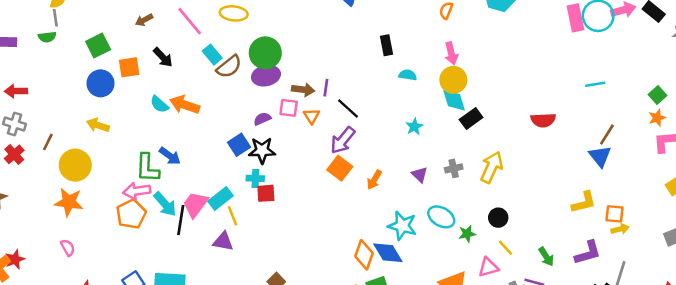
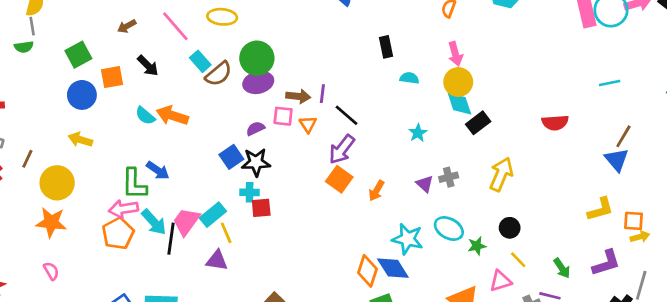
gray cross: (454, 168) -> (449, 177), moved

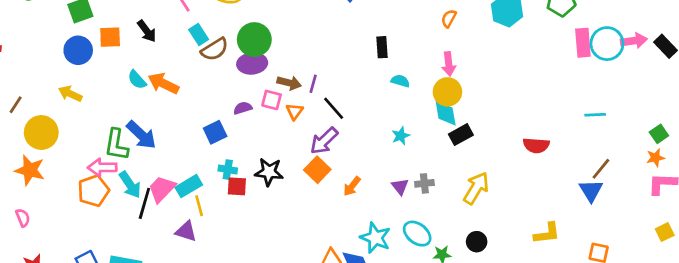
black star: (256, 162) -> (269, 172), moved
blue arrow: (158, 170) -> (141, 135), size x1.4
yellow L-shape: (600, 209) -> (547, 233), moved

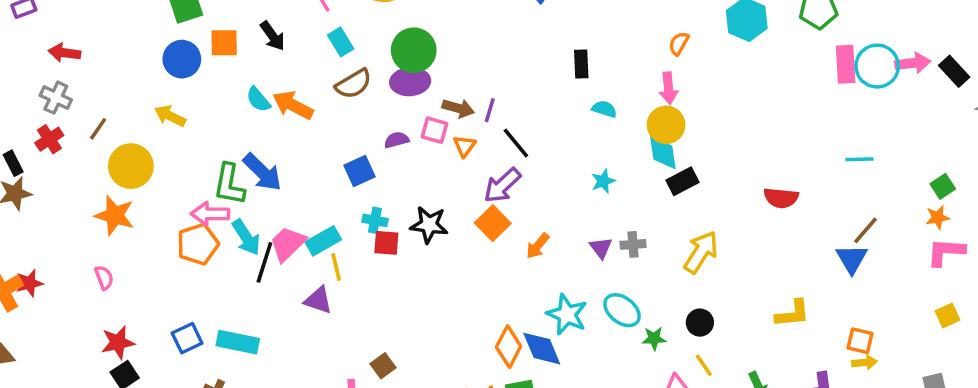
orange semicircle: (449, 18) -> (679, 43), moved
brown semicircle: (215, 49) -> (353, 84), moved

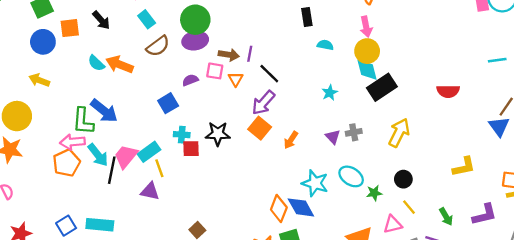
black rectangle: (683, 181) -> (382, 87), size x1.4

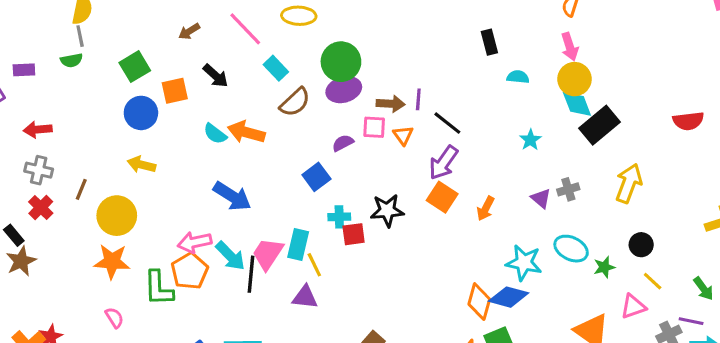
green L-shape: (83, 121) -> (158, 288), moved
cyan rectangle: (149, 152) -> (298, 244), turned -35
blue diamond: (301, 207) -> (509, 297), turned -40

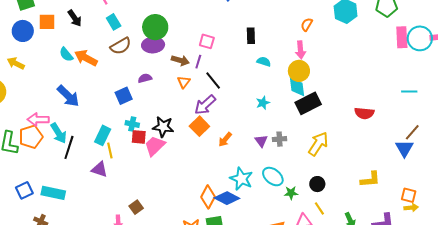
pink square: (374, 127) -> (207, 41), moved
pink trapezoid: (268, 254) -> (155, 146), moved

